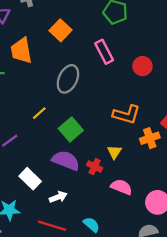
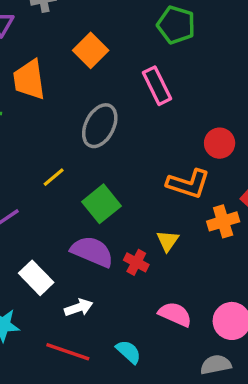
red circle: (143, 66) -> (220, 143), moved
pink semicircle: (121, 187) -> (175, 314), moved

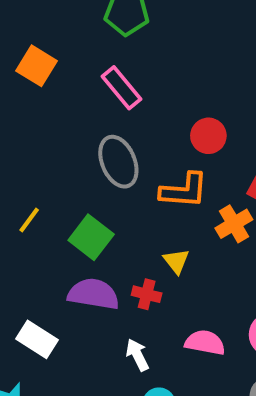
gray ellipse: (100, 126) -> (118, 162), moved, turned -36
white arrow: (79, 308) -> (137, 355), moved, turned -84

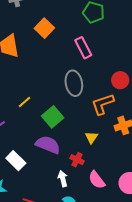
orange L-shape: (184, 191) -> (103, 104), turned 145
red cross: (147, 294) -> (77, 160), moved
pink semicircle: (205, 343) -> (97, 180), turned -150

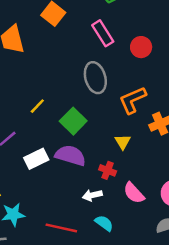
red circle: (120, 80) -> (141, 47), moved
white rectangle: (16, 161) -> (36, 159), moved, turned -66
white arrow: (63, 179) -> (92, 195), turned -84

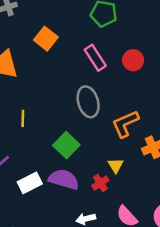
red circle: (141, 47) -> (133, 60), moved
yellow line: (37, 106) -> (23, 118), moved, turned -42
red cross: (108, 170) -> (100, 183), moved, turned 35

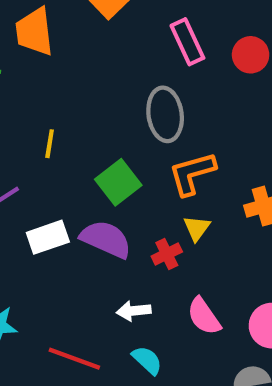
yellow line: (23, 118) -> (50, 144), moved
orange L-shape: (125, 124) -> (192, 173), moved

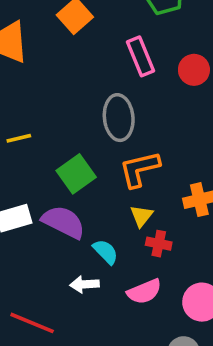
yellow line: (50, 144) -> (19, 138), turned 65
red cross: (167, 254) -> (159, 244), moved, turned 35
pink semicircle: (204, 316) -> (144, 292), turned -80
cyan semicircle: (147, 360) -> (106, 252), moved

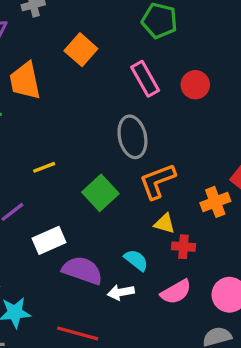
yellow triangle: (141, 216) -> (165, 224), turned -45
purple semicircle: (63, 222) -> (82, 270), moved

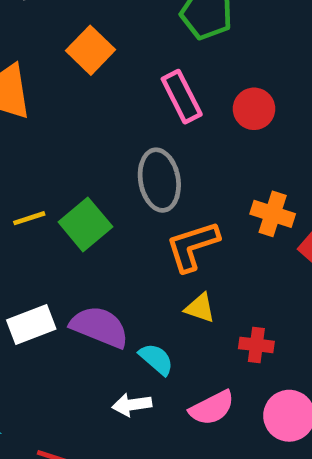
green square: (100, 193) -> (85, 224), moved
orange cross: (215, 202) -> (273, 214), moved, turned 36
red cross: (183, 247) -> (256, 345), moved
purple semicircle: (82, 270) -> (100, 327), moved

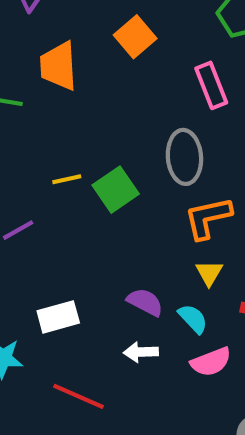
yellow triangle: (200, 308) -> (209, 273), turned 36
white rectangle: (31, 324) -> (58, 317), moved
purple semicircle: (100, 327) -> (145, 302), moved, size x0.7
cyan semicircle: (156, 359) -> (193, 319), moved

